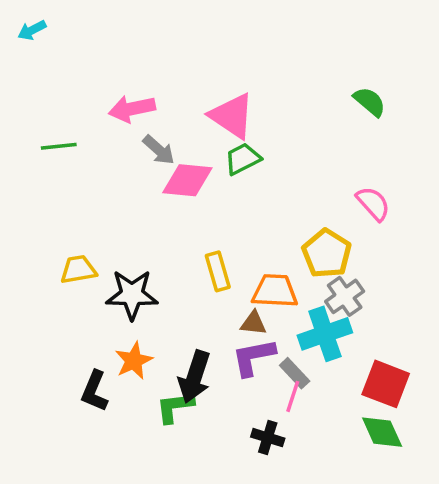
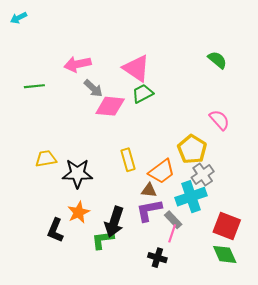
orange trapezoid: (275, 291) -> (162, 171), turned 140

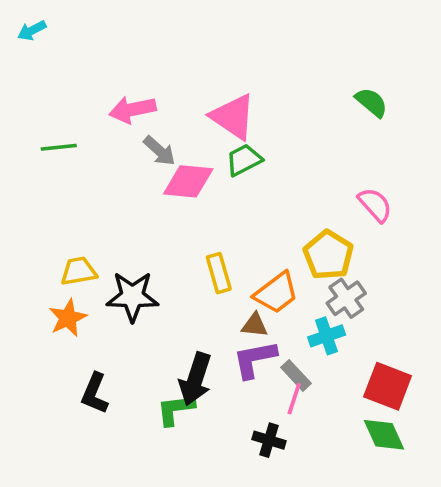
cyan cross: (191, 197) -> (327, 336), size x0.7
orange star: (79, 212) -> (68, 318), moved

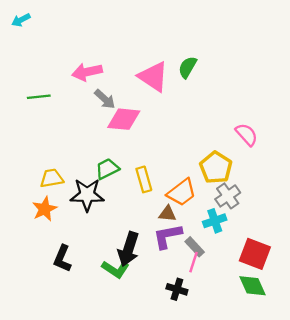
green semicircle: (371, 102) -> (188, 67), moved, turned -100
green trapezoid: (244, 160) -> (107, 169), moved
green L-shape: (176, 410) -> (115, 269), turned -140

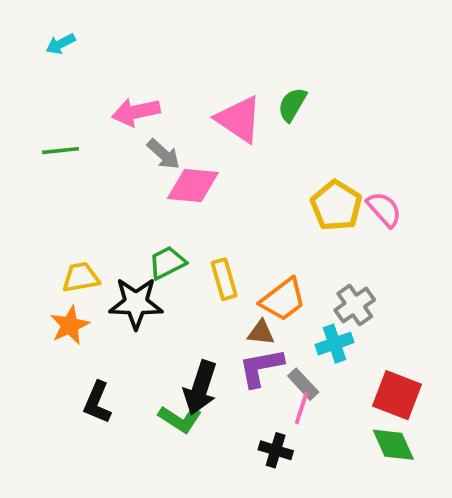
cyan arrow: (21, 20) -> (61, 44), moved
yellow pentagon: (216, 168) -> (336, 206), moved

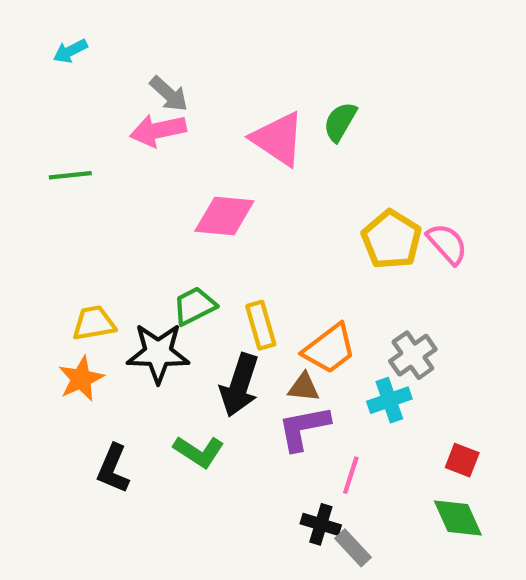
gray arrow: (163, 154) -> (169, 94), moved
gray rectangle: (303, 384) -> (353, 548), moved
black arrow: (200, 388) -> (239, 385), moved
red square: (397, 395) -> (462, 460), size x0.6
green L-shape: (180, 419) -> (199, 452), moved

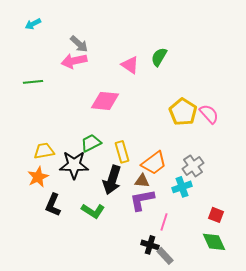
pink triangle: (278, 139) -> (130, 65), size x0.7
black L-shape: (113, 469) -> (53, 205), moved

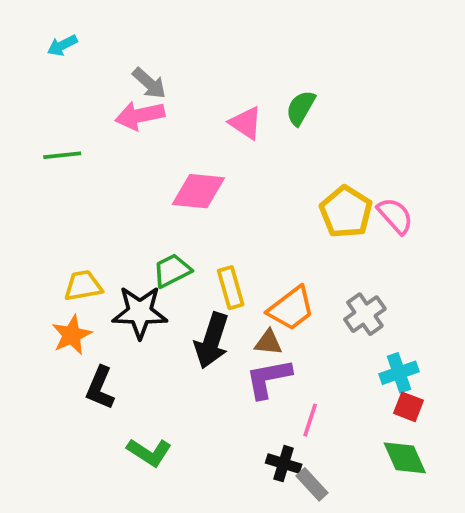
cyan cross: (182, 187) -> (399, 373), moved
green L-shape: (93, 211) -> (149, 452), moved

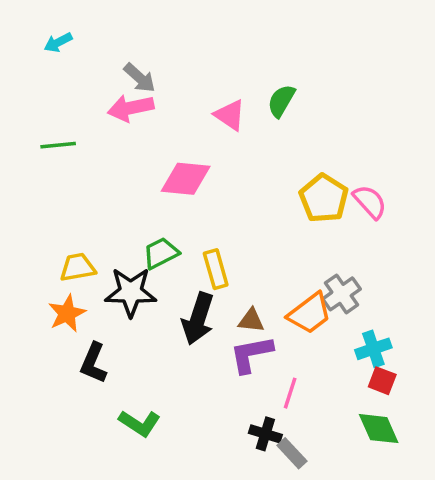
orange trapezoid: (291, 308) -> (310, 313), moved

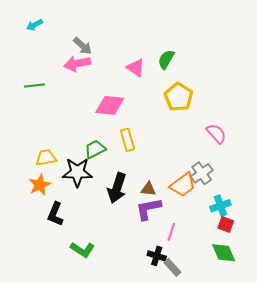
yellow pentagon: (324, 198) -> (179, 97), moved
pink semicircle: (370, 202) -> (216, 134), moved
yellow rectangle: (216, 269) -> (127, 140), moved

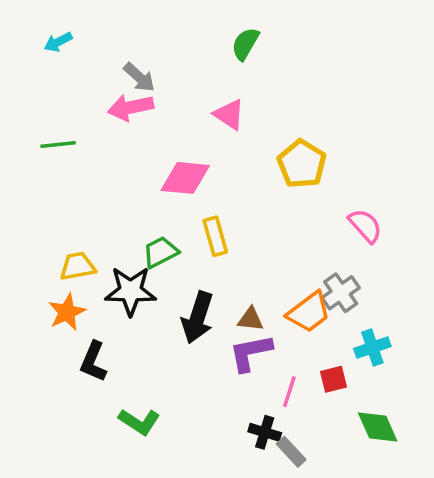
green semicircle: (166, 59) -> (245, 44), moved
red square: (226, 225) -> (334, 379), moved, turned -35

